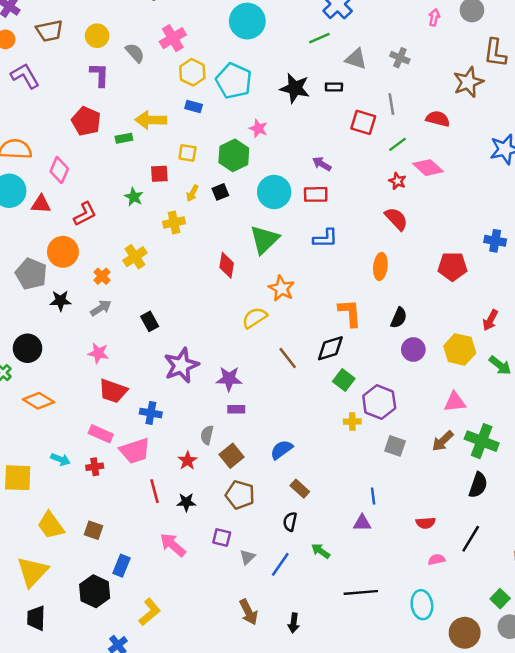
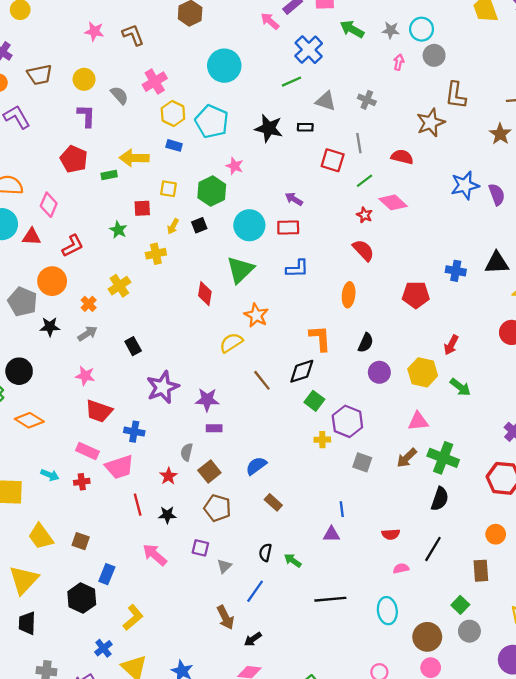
black semicircle: (290, 522) -> (265, 552), moved
blue line: (280, 564) -> (255, 591), moved
black arrow: (294, 623) -> (253, 639), moved, turned 48

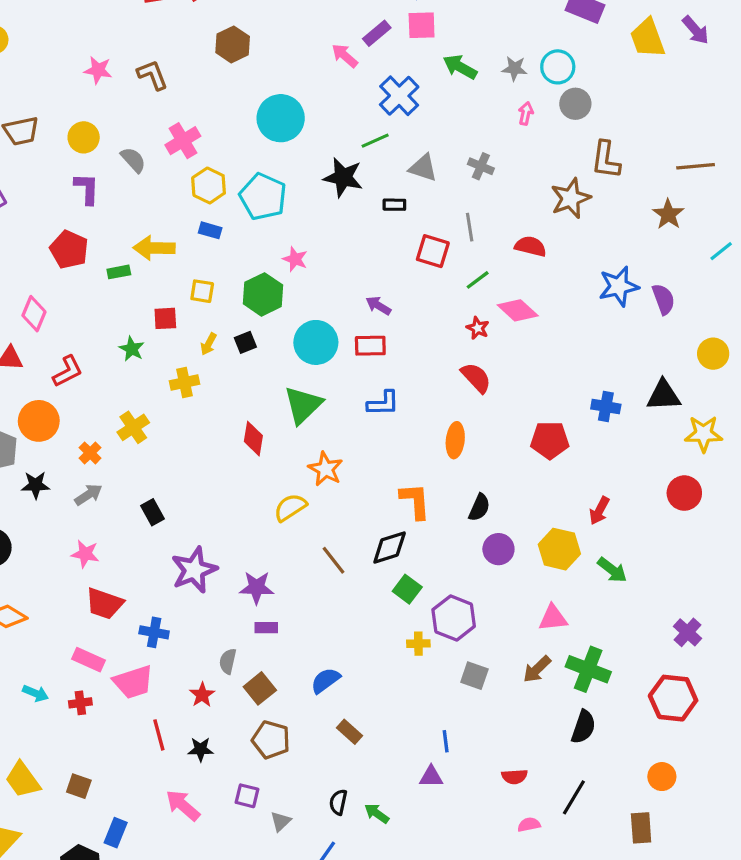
black star: (269, 128) -> (343, 177), moved

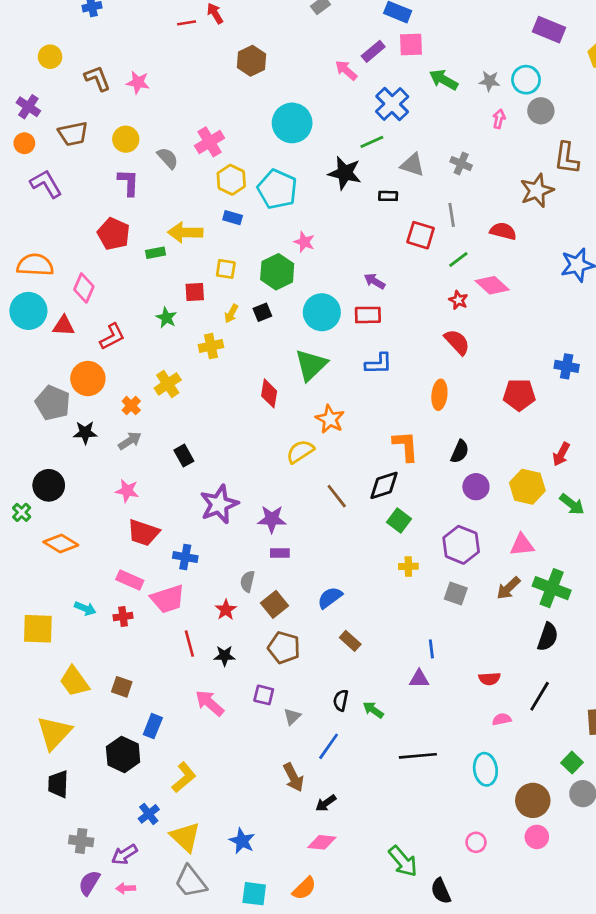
brown L-shape: (152, 75) -> (97, 78), moved
purple hexagon: (454, 618) -> (461, 545), moved

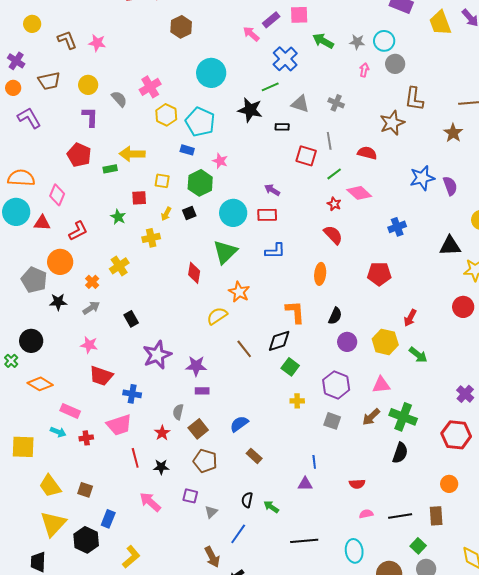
blue rectangle: (233, 218) -> (187, 150), moved
blue cross: (567, 366) -> (397, 227), moved, turned -30
pink rectangle: (130, 580) -> (70, 411), moved
black line: (540, 696) -> (400, 516), moved, turned 50
yellow triangle: (54, 733) -> (53, 524), moved

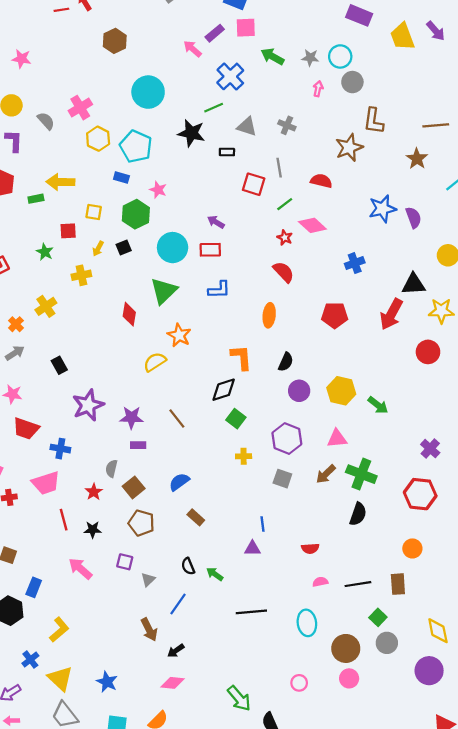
red arrow: (410, 318) -> (391, 314), moved, size x1.6
brown line: (244, 349) -> (177, 419), moved
black semicircle: (247, 500) -> (188, 566), turned -35

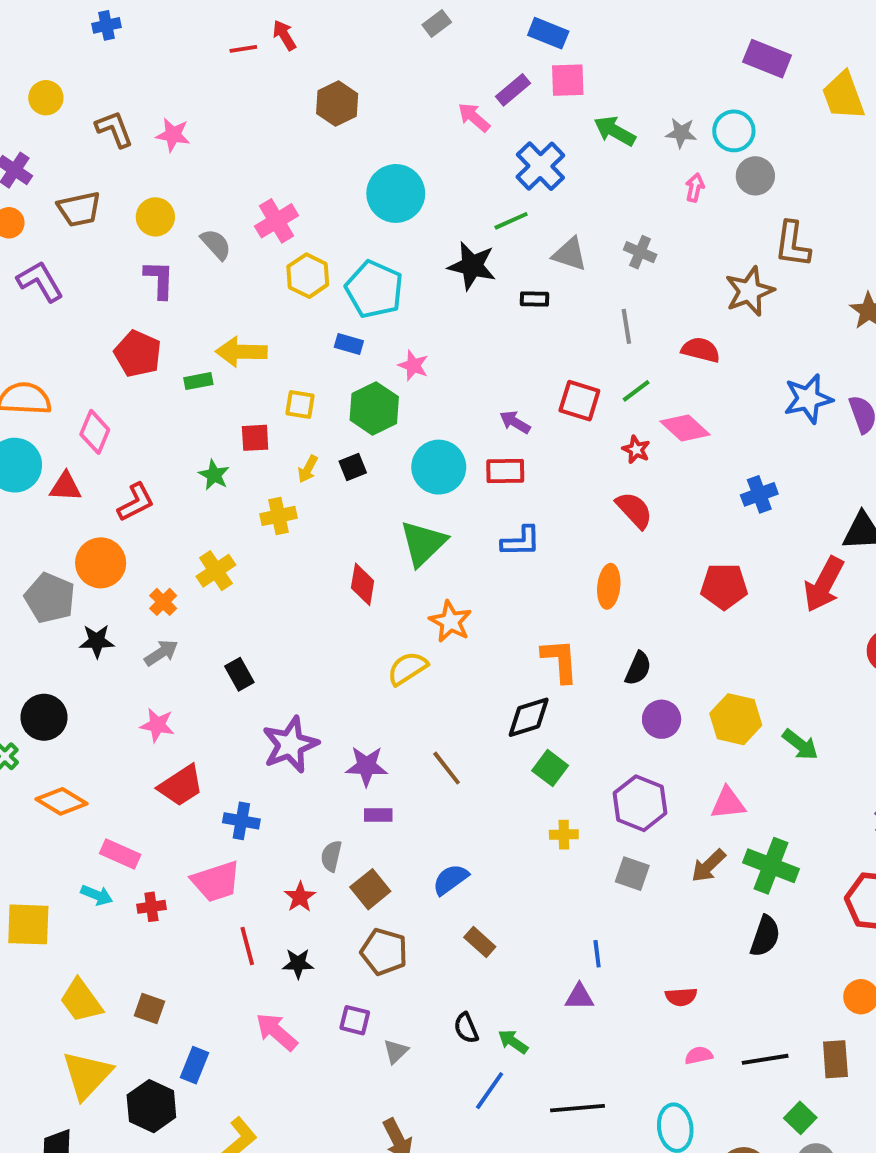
red square: (254, 184) -> (579, 401), moved
red trapezoid: (26, 429) -> (181, 786), turned -52
blue line: (178, 604) -> (490, 1091), moved

